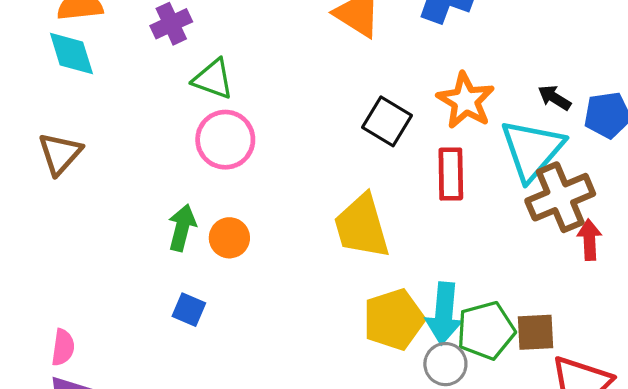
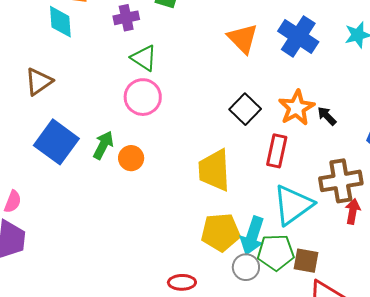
black arrow: (554, 98) -> (327, 116), moved
cyan triangle: (532, 150) -> (293, 205), moved
blue square: (189, 310) -> (56, 142), moved, size x2.0

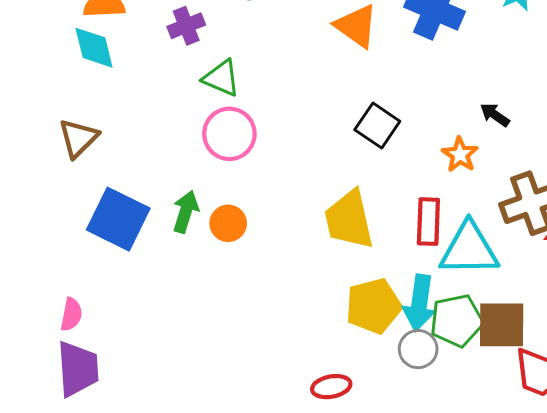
orange star: (296, 108) -> (460, 155), moved, size x0.7
red rectangle: (277, 151) -> (428, 222), moved
cyan triangle: (293, 205) -> (469, 249), turned 45
brown square: (306, 261) -> (502, 325), size x1.4

